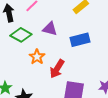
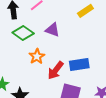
blue rectangle: (80, 40) -> (79, 65), moved

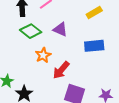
blue rectangle: (79, 65) -> (94, 46), moved

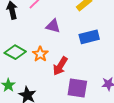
green diamond: (31, 31) -> (15, 52), moved

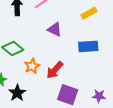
orange star: (40, 54) -> (32, 66), moved

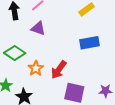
purple triangle: (55, 29) -> (38, 28), moved

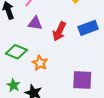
red arrow: (59, 70) -> (59, 31), moved

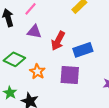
blue rectangle: (88, 28) -> (83, 50), moved
purple square: (82, 80) -> (70, 75), moved

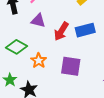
blue rectangle: (83, 50) -> (85, 30), moved

